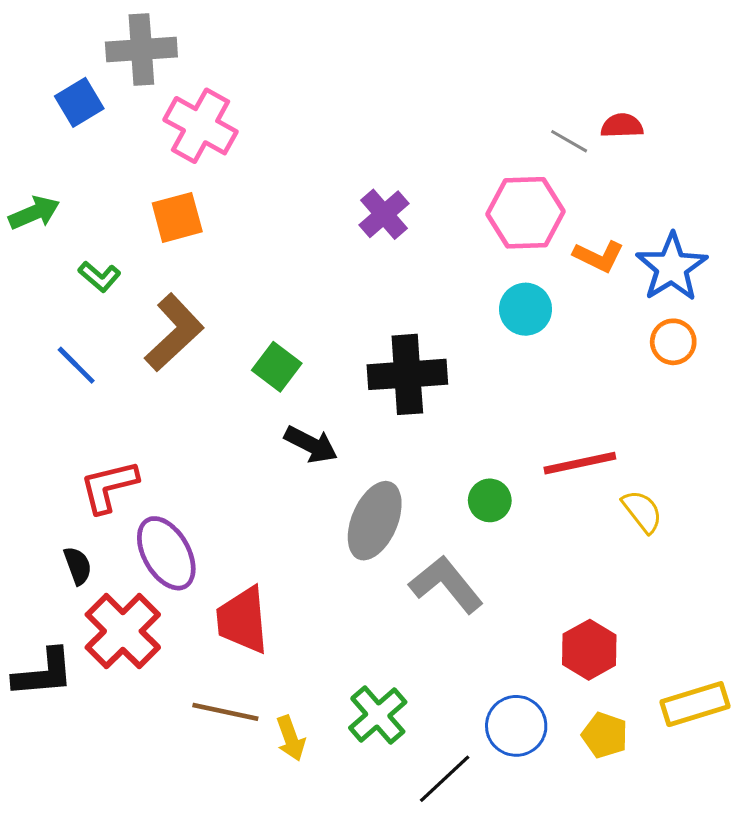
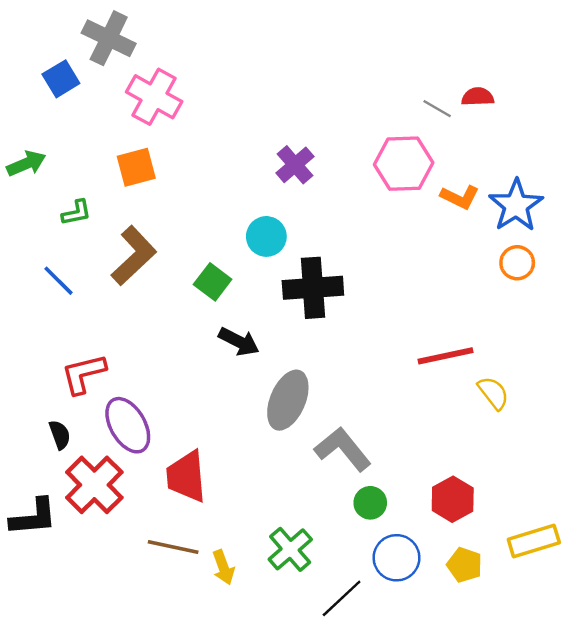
gray cross: (141, 49) -> (109, 38), turned 30
green L-shape: (99, 277) -> (76, 213), turned -52
cyan circle: (526, 309) -> (266, 236), moved
green circle: (490, 500) -> (370, 503), moved

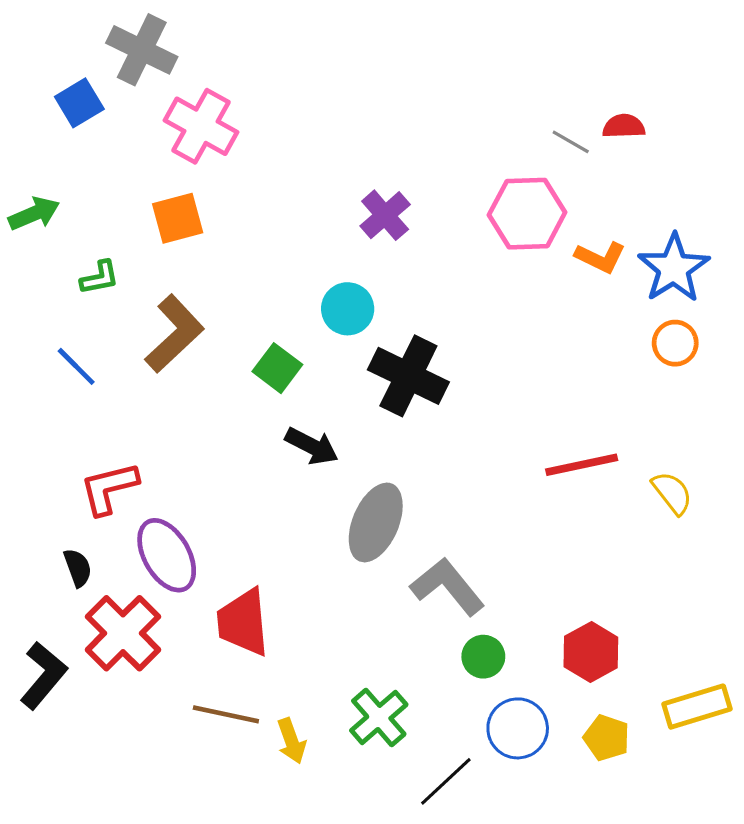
black cross: (313, 288) -> (408, 376), turned 30
yellow semicircle: (493, 393) -> (672, 493), moved
black L-shape: (33, 517) -> (43, 675), turned -45

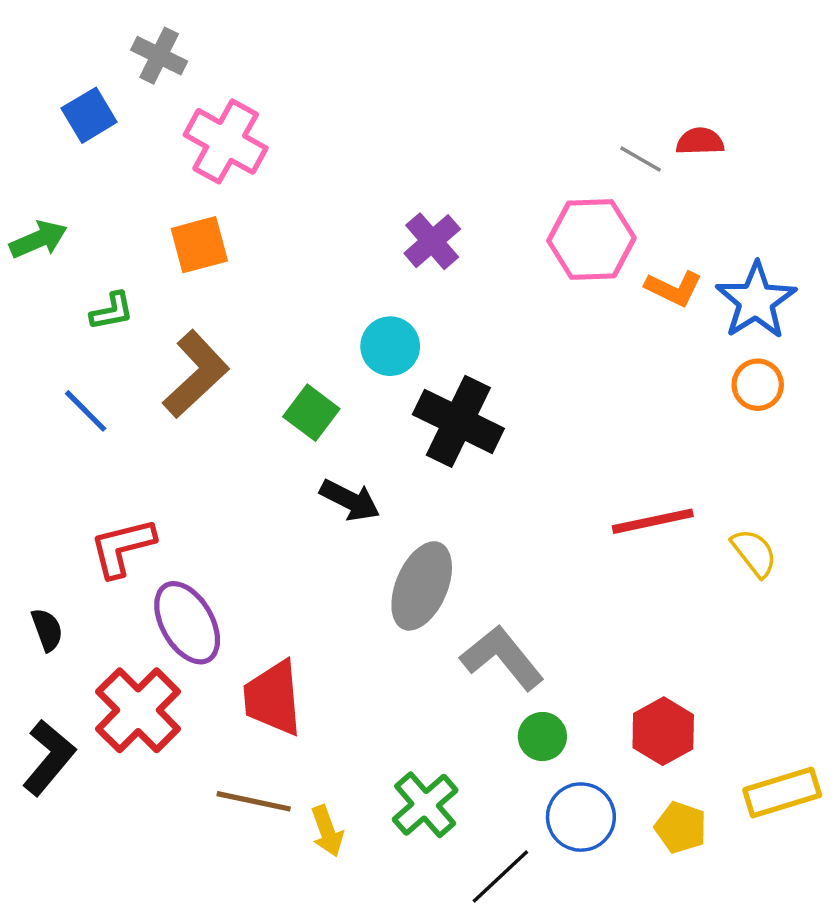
gray cross: (142, 50) -> (159, 56), size x0.7
black semicircle: (78, 568) -> (47, 630), moved

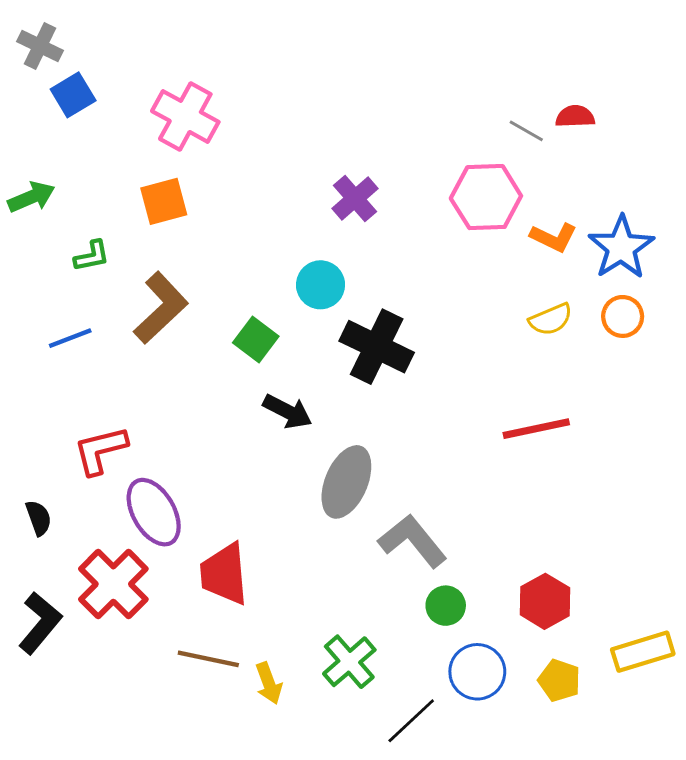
gray cross: (159, 56) -> (40, 46), moved
blue line: (86, 411) -> (70, 338), turned -66
yellow semicircle: (754, 553) -> (551, 319), moved, turned 105

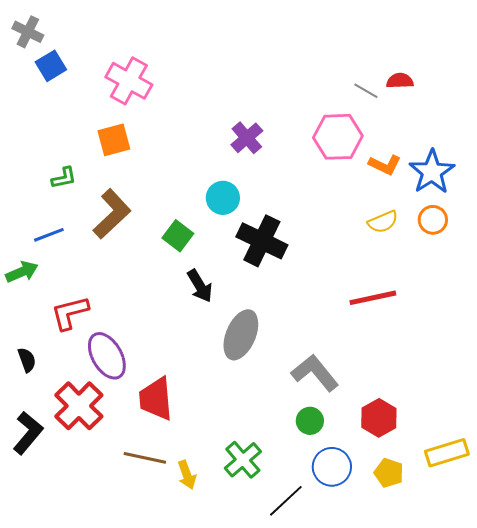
green arrow: (31, 197) -> (22, 272), moved
black arrow: (287, 411) -> (200, 286), turned 32
gray L-shape: (413, 541) -> (315, 373), moved

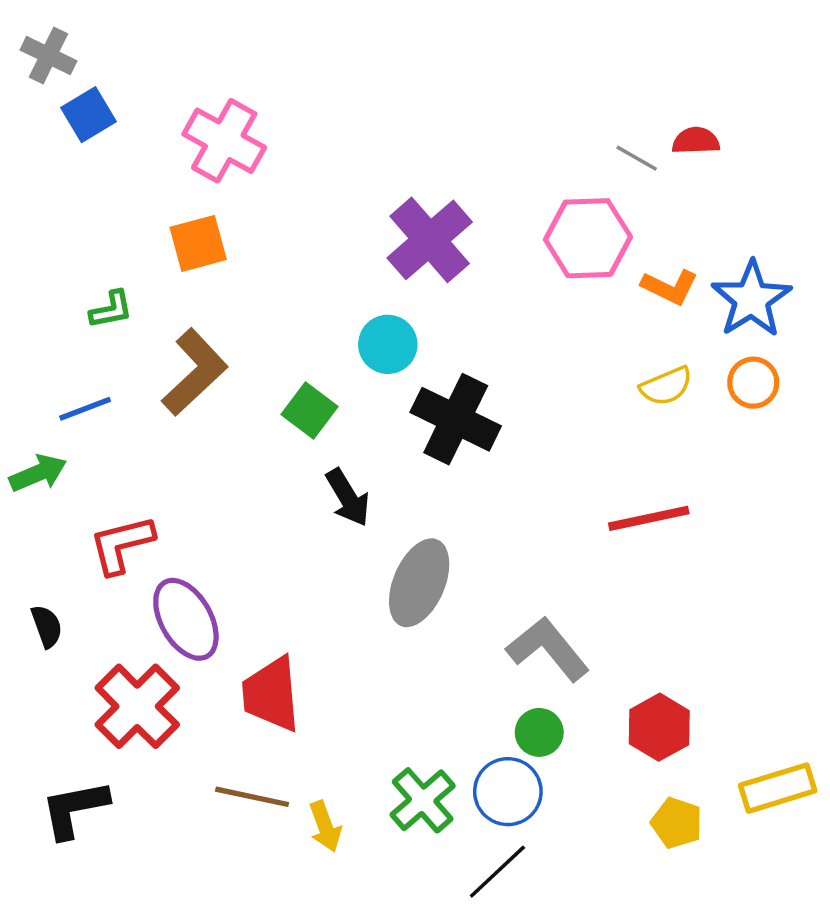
purple cross: (247, 138) -> (430, 240), size x1.5
black L-shape: (28, 433) -> (75, 809), moved, turned -141
blue circle: (332, 467) -> (508, 792), moved

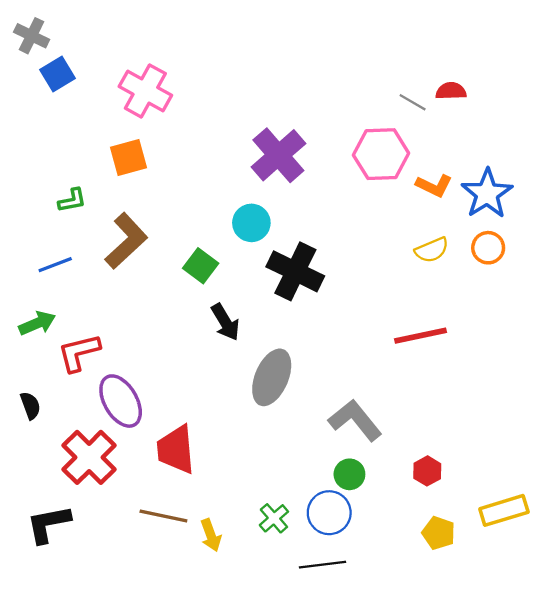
green arrow: (38, 473) -> (37, 323), moved
red hexagon: (659, 727) -> (427, 471), size x0.7
green cross: (423, 800) -> (274, 518), size x0.7
black line: (497, 872) -> (322, 565), turned 36

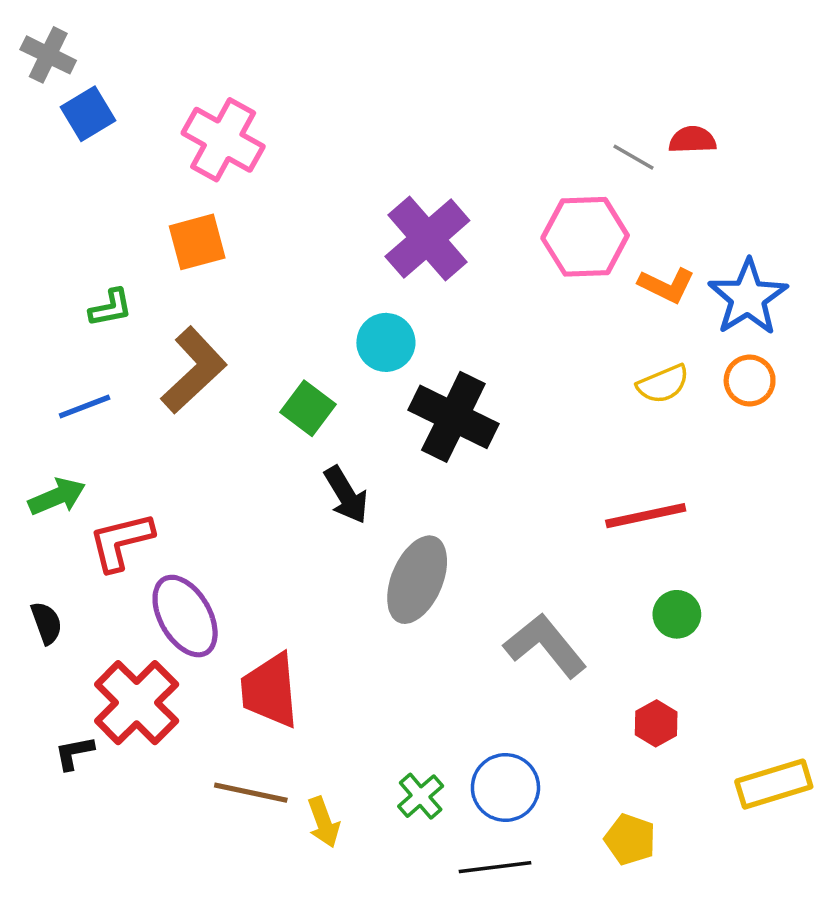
green circle: (349, 474) -> (677, 614), moved
black L-shape: (48, 524) -> (74, 753), moved, size x0.6
yellow pentagon: (439, 533) -> (630, 839), moved

